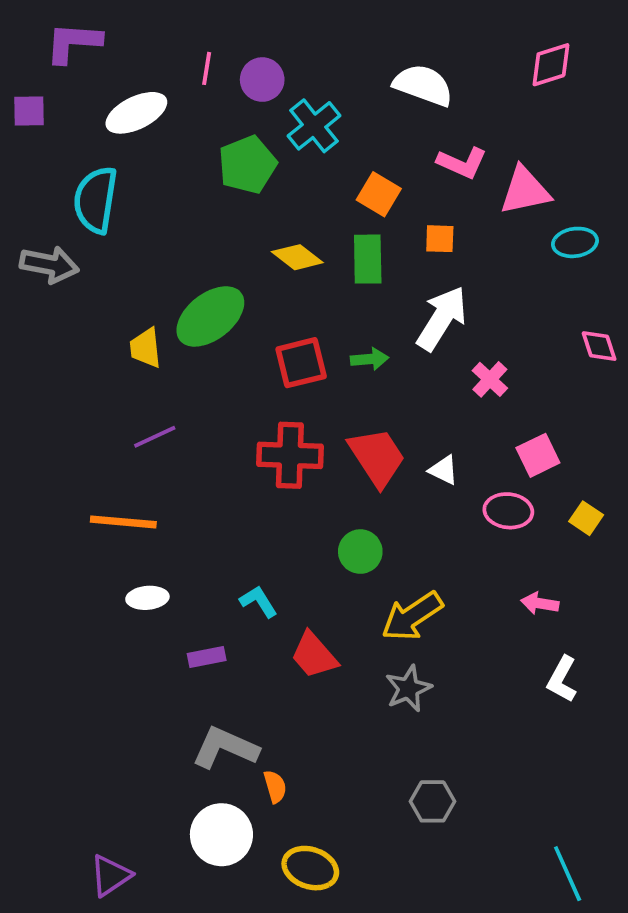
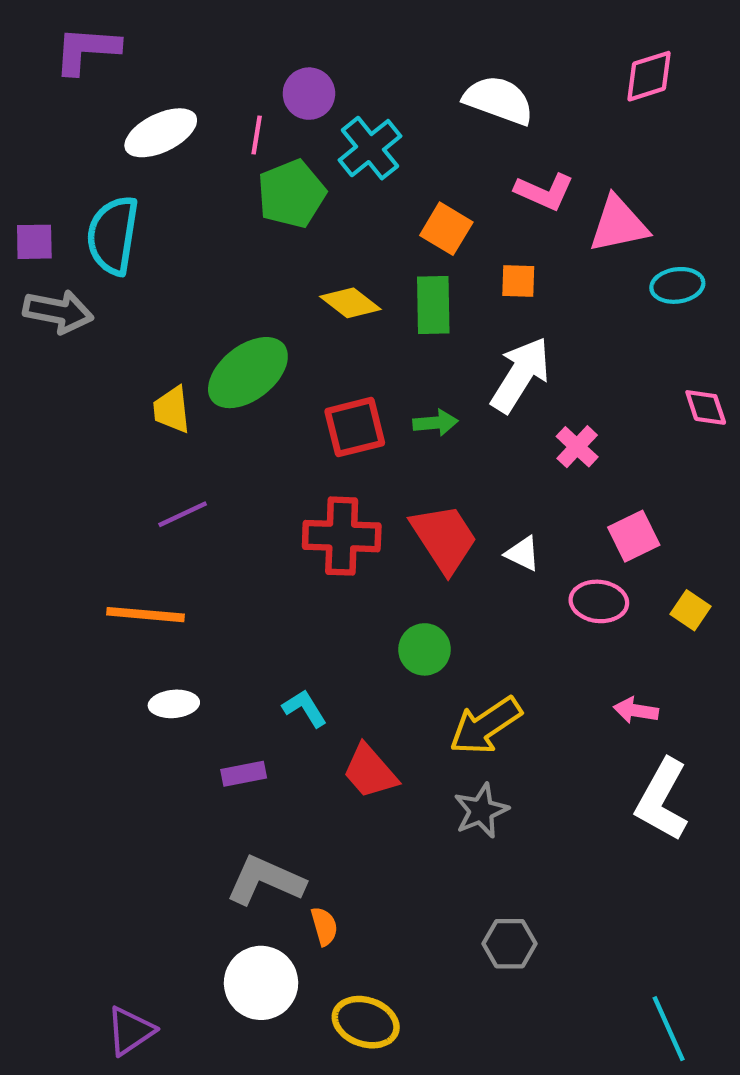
pink line: (207, 68) -> (257, 135), moved
purple square: (29, 111) -> (34, 242), moved
white L-shape: (562, 679) -> (662, 800), size x1.5

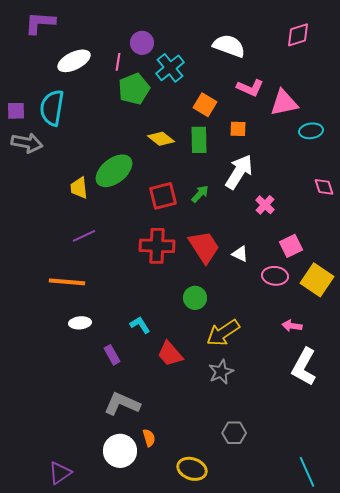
green arrow: (435, 423) -> (200, 194), turned -42
yellow square: (690, 610) -> (317, 280), size x1.8
purple rectangle: (244, 774) -> (112, 355), turned 72
orange semicircle: (324, 926) -> (149, 438), moved
yellow ellipse: (366, 1022) -> (192, 469), moved

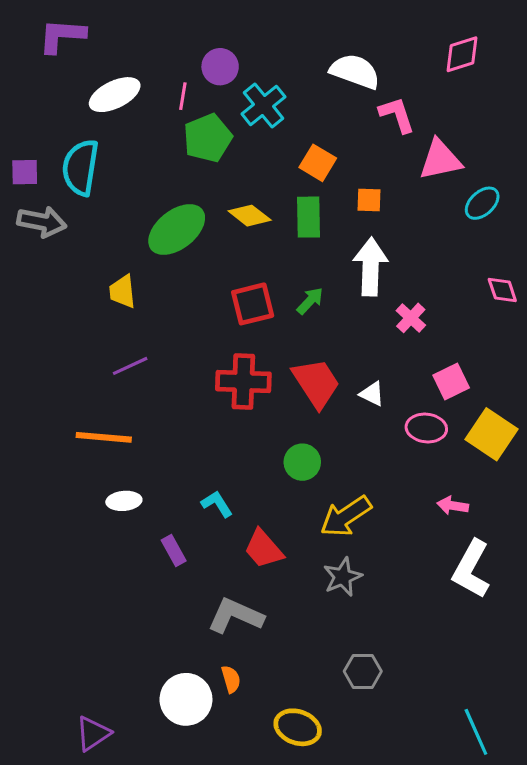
pink L-shape: (250, 88) -> (397, 115), moved, turned -132
cyan ellipse: (311, 131) -> (482, 203), turned -35
green ellipse: (114, 171) -> (177, 230), moved
white arrow: (239, 172) -> (370, 267), turned -30
gray L-shape: (122, 404) -> (236, 616), moved

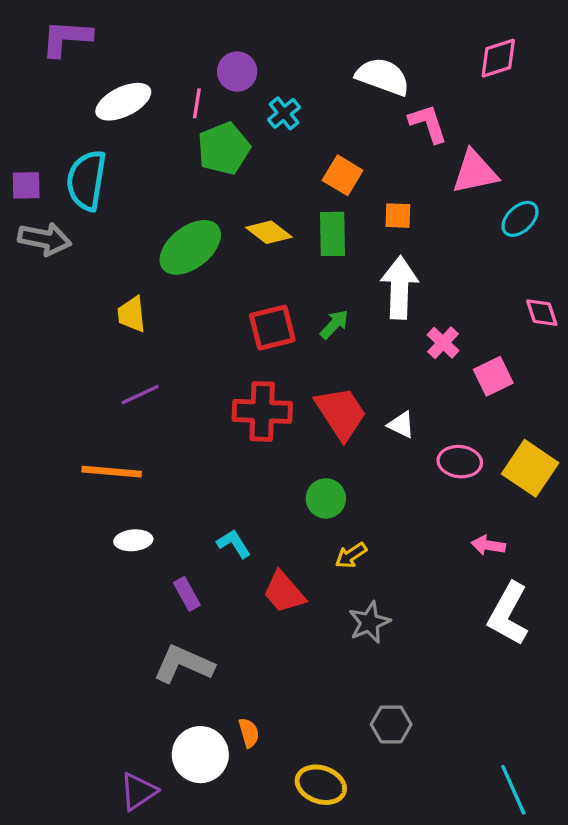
cyan cross: (264, 105) -> (284, 113), size x0.7
pink square: (451, 381) -> (493, 376), moved
yellow arrow: (346, 516) -> (351, 555), moved, size x0.6
gray L-shape: (236, 616) -> (184, 664), moved
purple triangle: (93, 733) -> (138, 791), moved

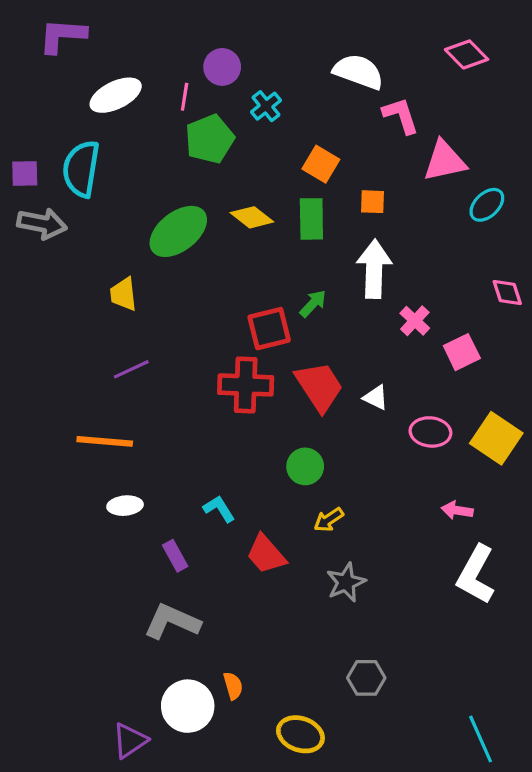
pink diamond: (498, 58) -> (467, 54), turned 63
red square: (272, 328) -> (269, 329), moved

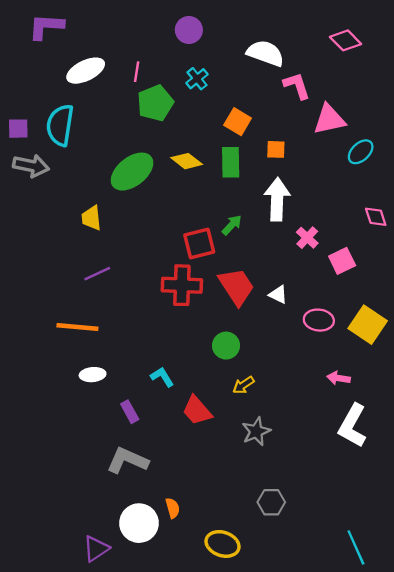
purple circle: (222, 67) -> (189, 30), moved

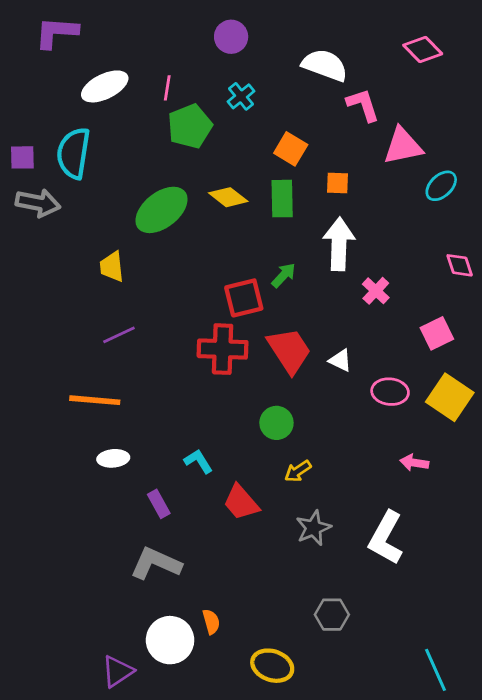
pink square: (342, 261) -> (437, 333), moved
white L-shape: (352, 426) -> (386, 538), moved

